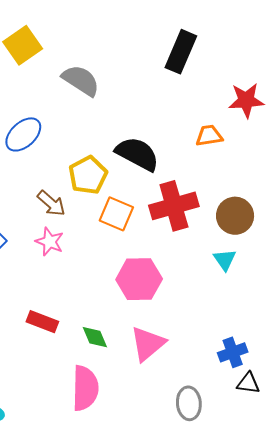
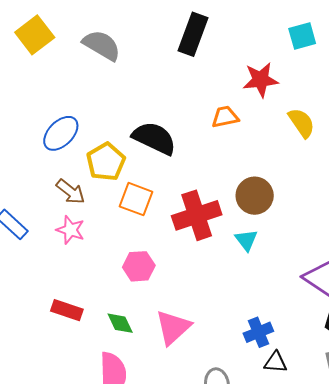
gray semicircle: (81, 80) -> (102, 45), moved
blue ellipse: (23, 134) -> (61, 133), moved
red cross: (174, 206) -> (197, 215), moved
pink hexagon: (139, 279) -> (139, 266), moved, size x0.7

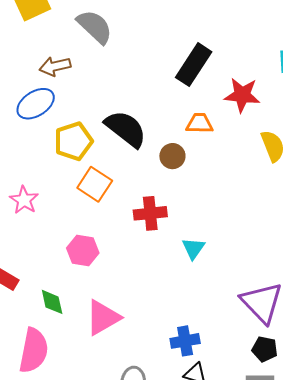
black rectangle: (193, 34) -> (194, 65), moved
brown arrow: (70, 192) -> (55, 66), moved, turned 116
brown circle: (255, 196) -> (172, 156), moved, size x0.7
red cross: (197, 215) -> (150, 213), size x0.7

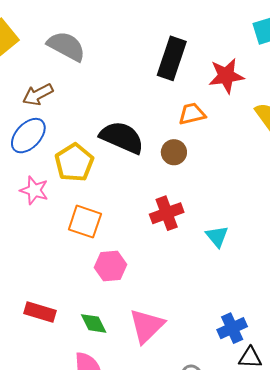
orange square: (95, 184) -> (85, 222), moved
pink star: (24, 200) -> (34, 190), moved

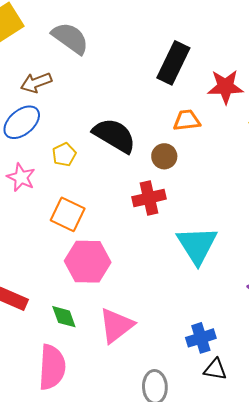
yellow pentagon: (74, 162) -> (64, 155), size x0.6
red cross: (167, 213) -> (149, 198), moved
cyan triangle: (217, 236) -> (197, 245), size x1.8
pink hexagon: (110, 266) -> (88, 262), size x1.4

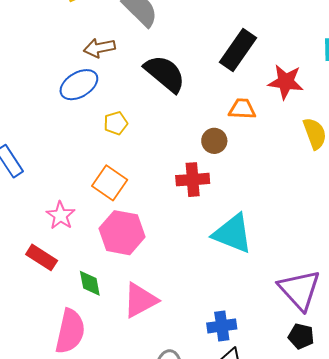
black semicircle: (114, 135) -> (165, 74), moved
pink star: (21, 177) -> (61, 215), moved
cyan triangle: (197, 245) -> (233, 234), turned -45

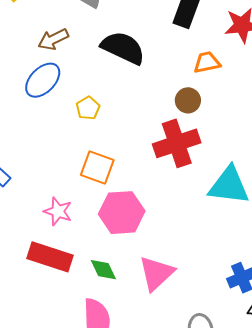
red cross: (193, 180) -> (177, 143), size x1.4
red rectangle: (42, 257) -> (50, 257), size x1.4

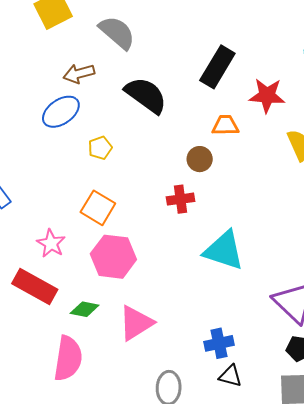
red cross: (177, 143) -> (181, 199), size x0.6
green diamond: (103, 270) -> (85, 309), turned -64

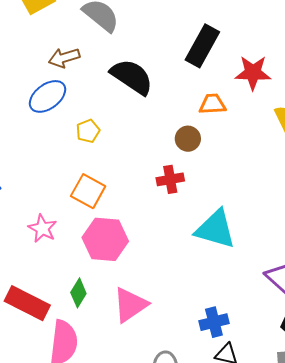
red rectangle: (35, 287) -> (27, 303), moved
green diamond: (85, 309) -> (78, 293), turned -68

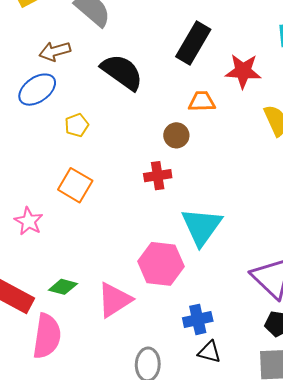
cyan triangle: (215, 229) -> (202, 227), turned 48
pink hexagon: (105, 239) -> (161, 264), moved
green diamond: (78, 293) -> (63, 287), turned 72

